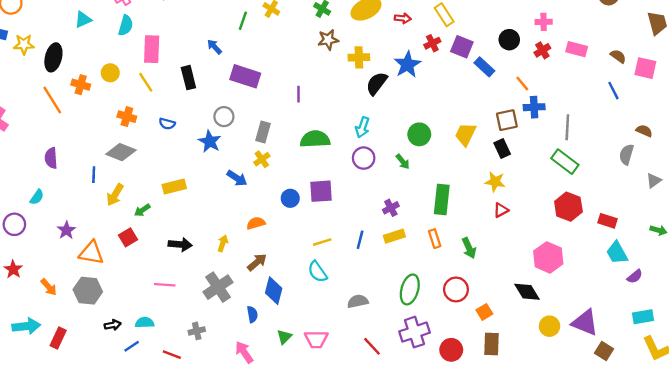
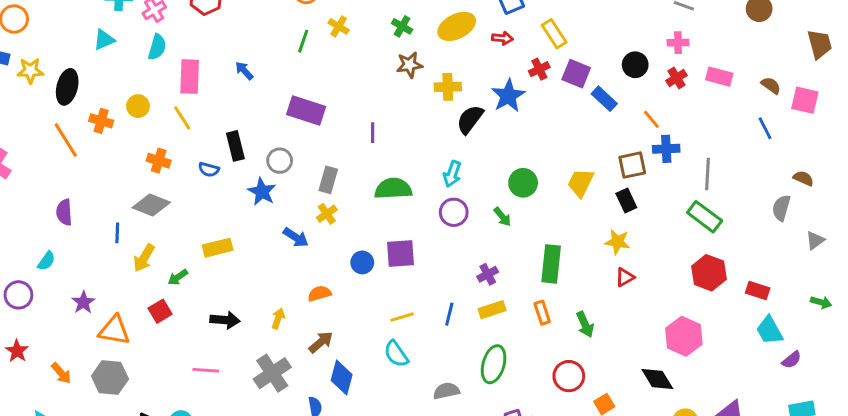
blue arrow: (214, 47) -> (244, 71), moved
black rectangle: (188, 78) -> (235, 146), moved
green ellipse: (410, 289) -> (494, 364), moved

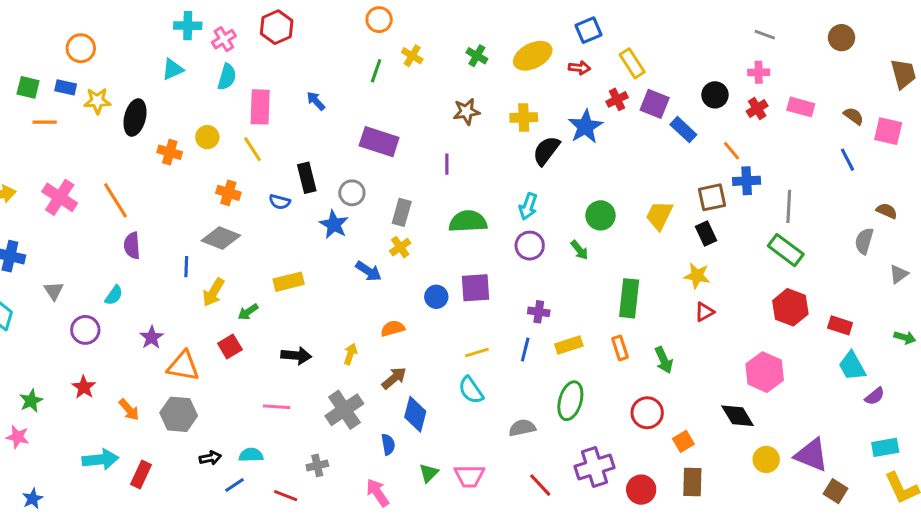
brown star: (409, 65) -> (466, 111), moved
orange line: (66, 140) -> (115, 200), moved
purple cross: (488, 274) -> (539, 312), moved, turned 36

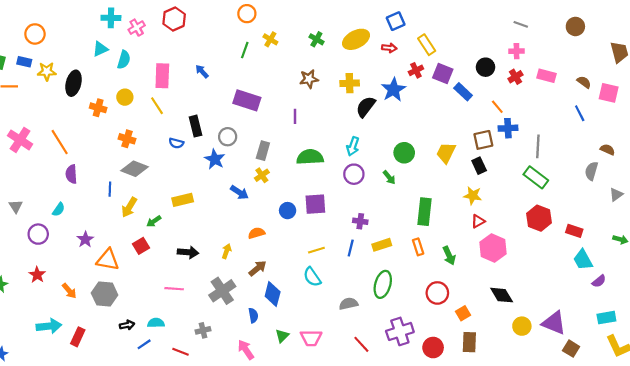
cyan semicircle: (227, 77) -> (124, 60), moved
orange cross: (228, 193) -> (127, 139), moved
pink hexagon: (765, 372) -> (493, 248), moved

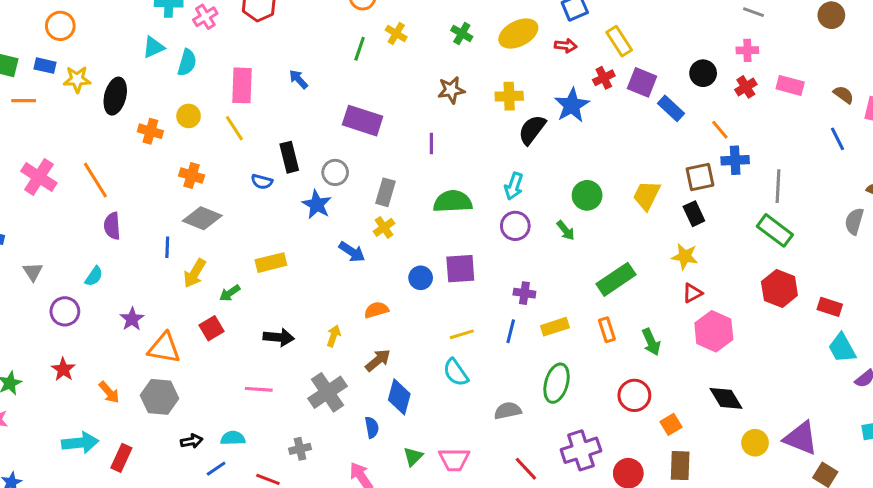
green rectangle: (425, 212) -> (616, 279), turned 50

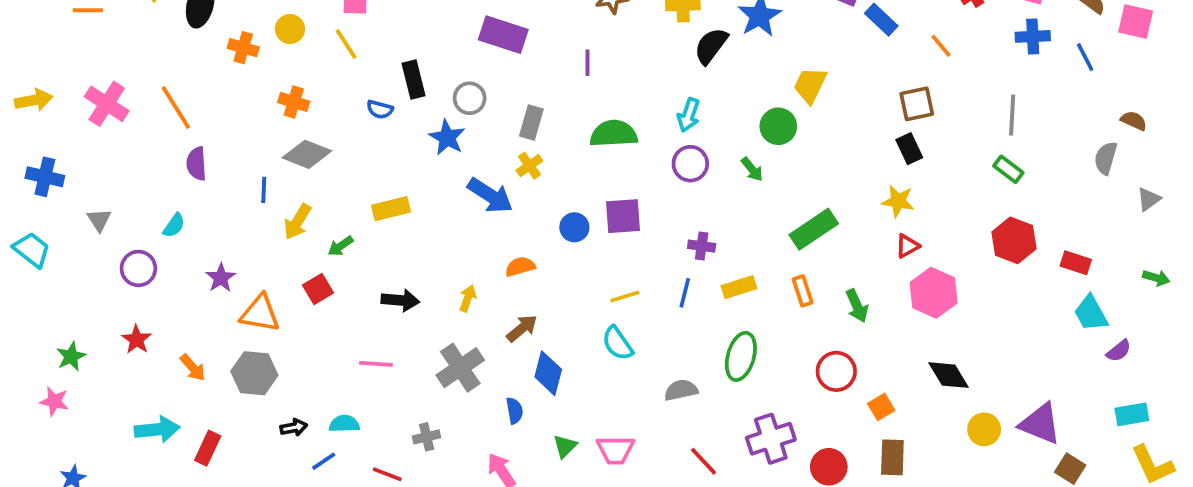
blue cross: (735, 160) -> (1033, 36), moved
yellow trapezoid: (647, 195) -> (810, 85), moved
green rectangle: (775, 230) -> (1008, 169), size x0.7
blue arrow: (352, 252) -> (490, 195), size x1.4

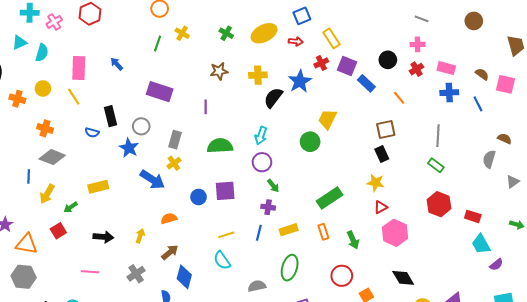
green arrow: (752, 169) -> (273, 186), moved
gray cross: (460, 368) -> (136, 274), size x0.7

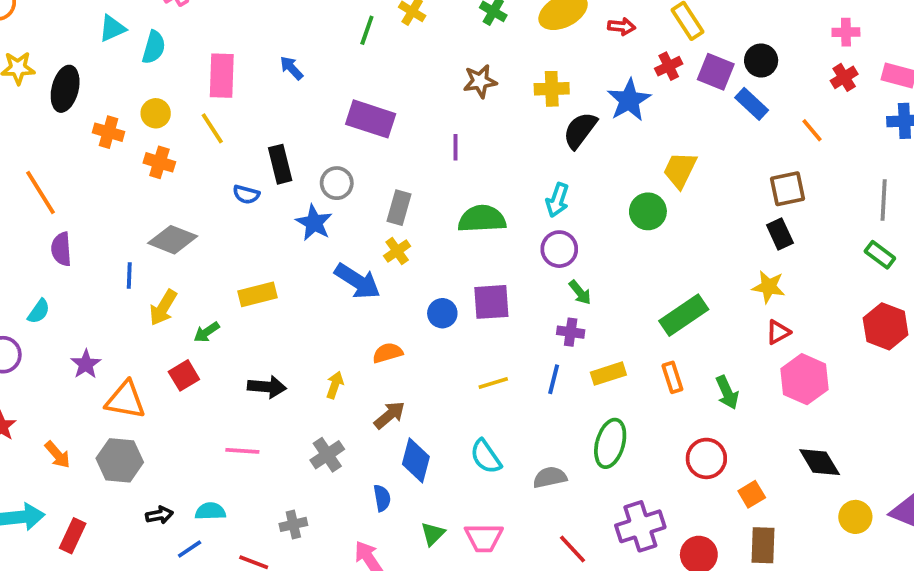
black circle: (388, 60) -> (761, 60), moved
orange cross: (45, 128) -> (159, 162), moved
cyan semicircle: (222, 260) -> (486, 457), moved

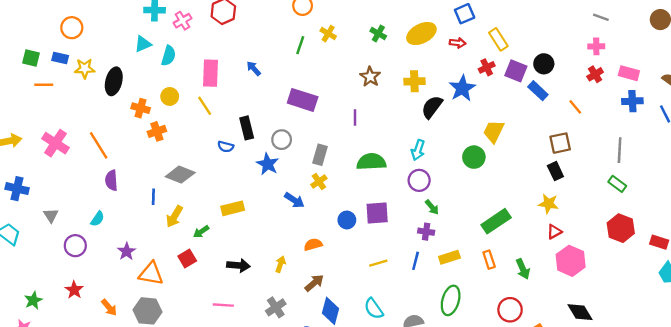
brown star: (480, 81) -> (370, 77), turned -30
orange cross: (159, 162) -> (157, 131), moved, turned -36
blue arrow: (357, 281) -> (294, 200), size x0.7

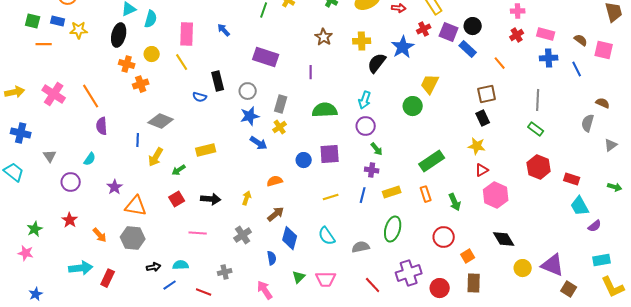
black ellipse: (114, 81) -> (119, 35), moved
blue star: (268, 164) -> (250, 116), moved, turned 30
red square: (187, 258) -> (177, 199), moved

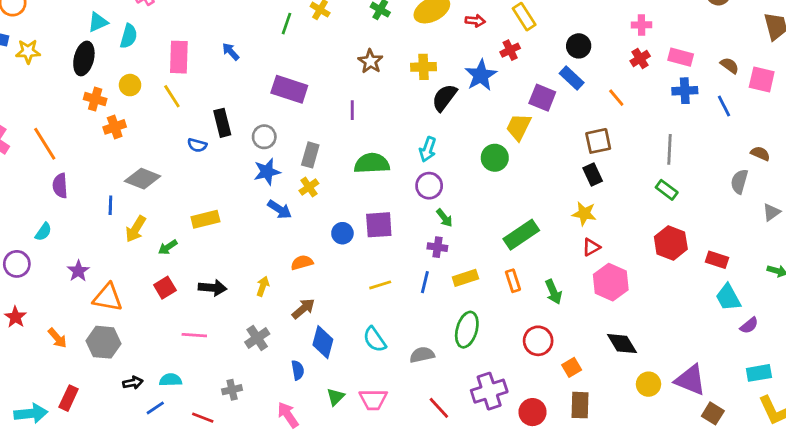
purple square: (449, 32) -> (542, 98), moved
cyan arrow: (81, 268) -> (31, 413), moved

